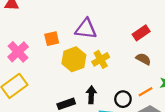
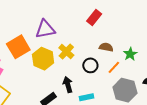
orange square: (52, 39) -> (18, 47), size x1.6
brown semicircle: (143, 59) -> (106, 47), moved
black circle: (123, 99) -> (90, 65), moved

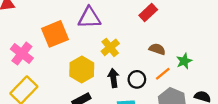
yellow hexagon: (43, 59) -> (82, 69), moved
black circle: (90, 65) -> (137, 79), moved
black arrow: (68, 85) -> (113, 78), moved

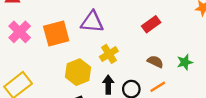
pink cross: (22, 54) -> (20, 32), moved
green star: (184, 61) -> (185, 62), moved

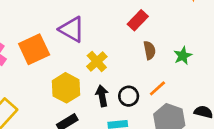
purple triangle: (92, 22) -> (72, 29), turned 35
brown semicircle: (155, 62) -> (149, 50), moved, turned 63

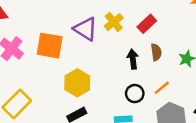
orange square: (34, 49) -> (50, 46), turned 32
yellow cross: (97, 61) -> (114, 22), moved
black arrow: (102, 96) -> (133, 59), moved

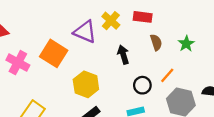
red rectangle: (147, 24) -> (143, 17), turned 60
orange square: (50, 46) -> (54, 53), turned 32
black arrow: (133, 59) -> (123, 55), moved

